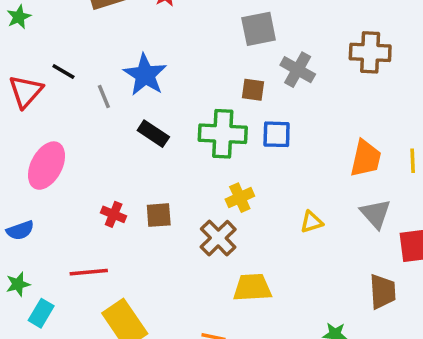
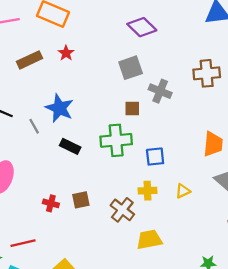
blue square: (277, 134) -> (155, 157), moved
yellow cross: (240, 198) -> (148, 191), moved, turned 30
red line: (89, 272) -> (23, 243), moved

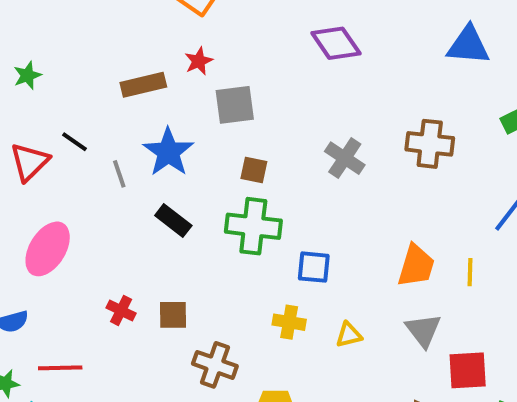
brown rectangle: (30, 60) -> (143, 85), moved
gray square: (131, 68) -> (235, 105), moved
brown square: (132, 108) -> (254, 170), moved
brown cross: (122, 210) -> (215, 365), moved, turned -30

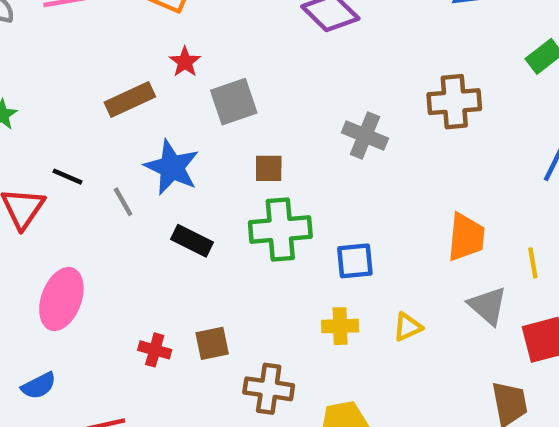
yellow line: (470, 272) -> (533, 263), moved

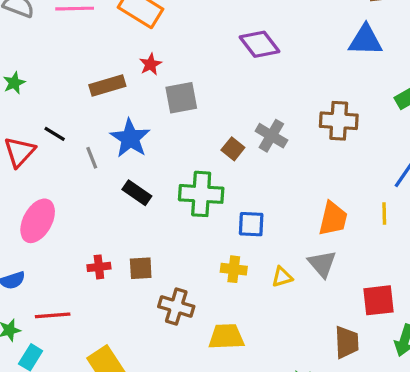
brown square: (269, 168) -> (233, 149), moved, turned 30
yellow line: (533, 263) -> (384, 214), moved
gray triangle: (488, 306) -> (322, 264), moved
red cross: (155, 350) -> (99, 267), turned -30

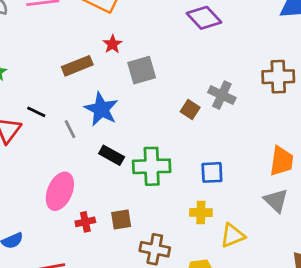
green cross: (201, 194) -> (152, 166), moved
pink ellipse: (38, 221) -> (60, 191), moved
yellow triangle: (282, 277) -> (232, 236), moved, size x1.4

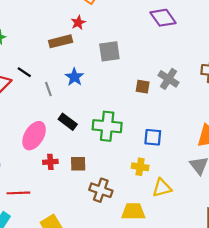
red star: (112, 44) -> (78, 23), moved
blue star: (101, 109) -> (74, 77), size x0.7
brown square: (190, 110) -> (143, 87), turned -32
black rectangle: (112, 155) -> (68, 122), moved

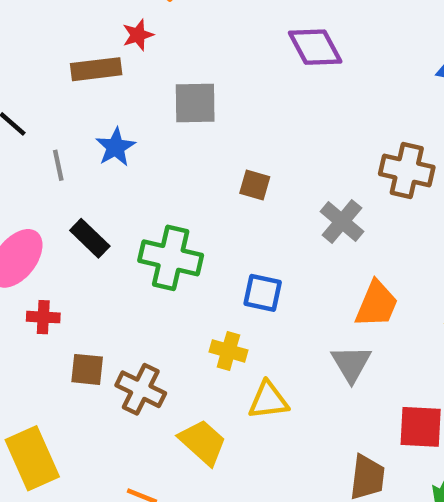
gray cross: (169, 79) -> (342, 221), moved
brown square: (78, 164) -> (87, 369), moved
yellow trapezoid: (133, 212) -> (203, 442), turned 35

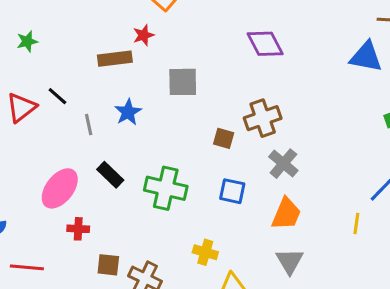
brown cross: (407, 171) -> (263, 118), moved, turned -32
blue square: (263, 293) -> (232, 191), moved
orange trapezoid: (377, 304) -> (286, 214), moved

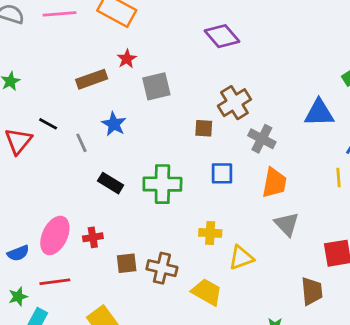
red star: (143, 35) -> (127, 59), moved
blue triangle: (366, 57) -> (319, 113), moved
pink ellipse: (60, 188) -> (55, 235), moved

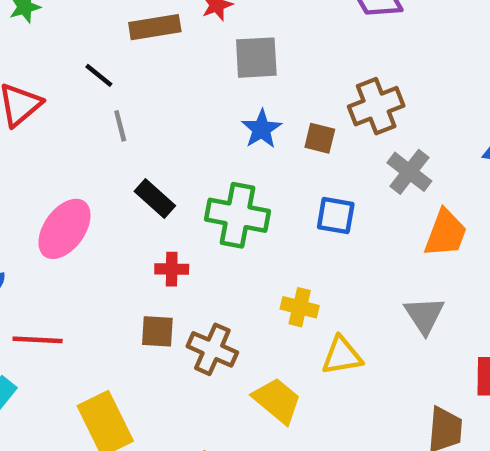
black line: (48, 124) -> (99, 75), moved
blue star: (114, 124) -> (261, 129), moved
orange trapezoid: (274, 183) -> (446, 233), moved
pink ellipse: (55, 235) -> (64, 229), moved
red cross: (93, 237) -> (172, 269), moved

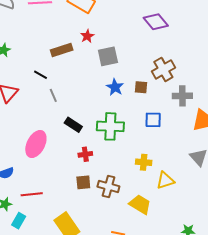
gray cross: (409, 172) -> (182, 96), turned -30

